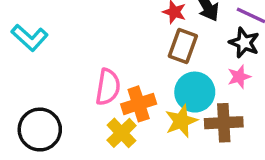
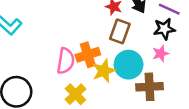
black star: (244, 43) -> (164, 29), turned -30
orange cross: (139, 104) -> (88, 55), moved
yellow star: (181, 121) -> (104, 71), moved

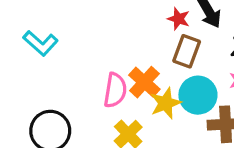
orange cross: (88, 55) -> (144, 82), turned -30

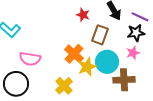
red star: (178, 19) -> (83, 15), moved
pink semicircle: (115, 90) -> (30, 59), moved, turned 90

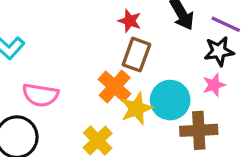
brown rectangle: (100, 35) -> (136, 55), moved

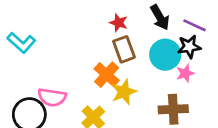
brown rectangle: (136, 55) -> (124, 49), turned -40
pink semicircle: (40, 95) -> (52, 97), moved
cyan circle: (170, 100) -> (165, 55), moved

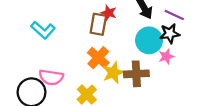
cyan L-shape: (21, 43) -> (43, 30), moved
brown rectangle: (124, 49) -> (98, 24), moved, turned 30
brown cross: (173, 109) -> (136, 74), moved

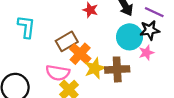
brown rectangle: (98, 24) -> (67, 41), moved, turned 50
cyan L-shape: (43, 30) -> (26, 27), turned -125
pink semicircle: (51, 77) -> (58, 73), moved

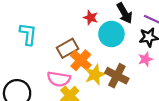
cyan circle: (130, 37) -> (111, 34), moved
brown cross: (117, 69) -> (117, 76), turned 30

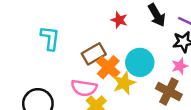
cyan circle: (111, 34) -> (140, 62), moved
brown cross: (117, 76) -> (169, 91), moved

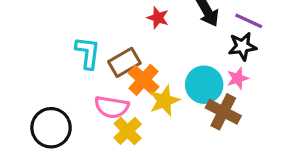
cyan L-shape: (50, 38) -> (88, 53), moved
cyan circle: (140, 62) -> (204, 85), moved

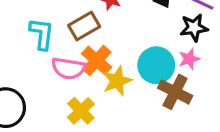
brown rectangle: (124, 62) -> (84, 26), moved
pink semicircle: (112, 107) -> (68, 68), moved

